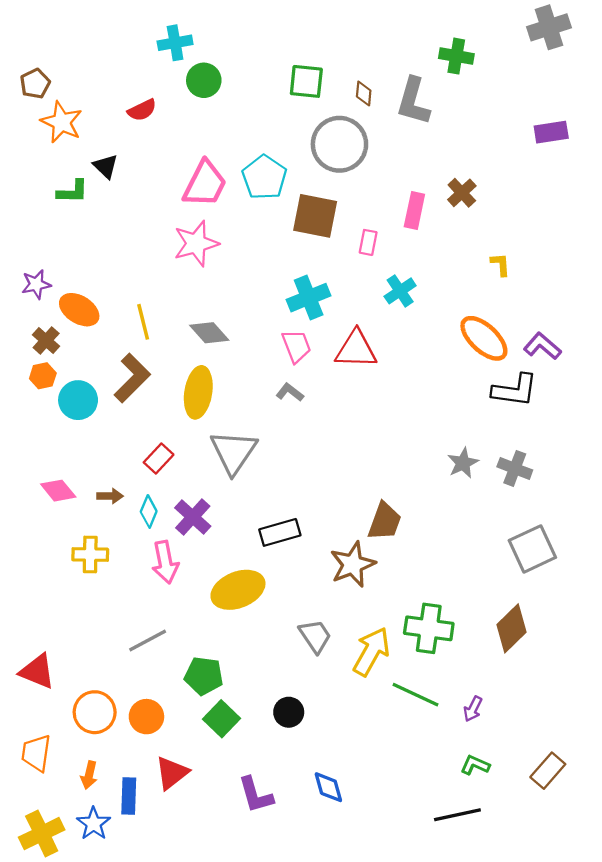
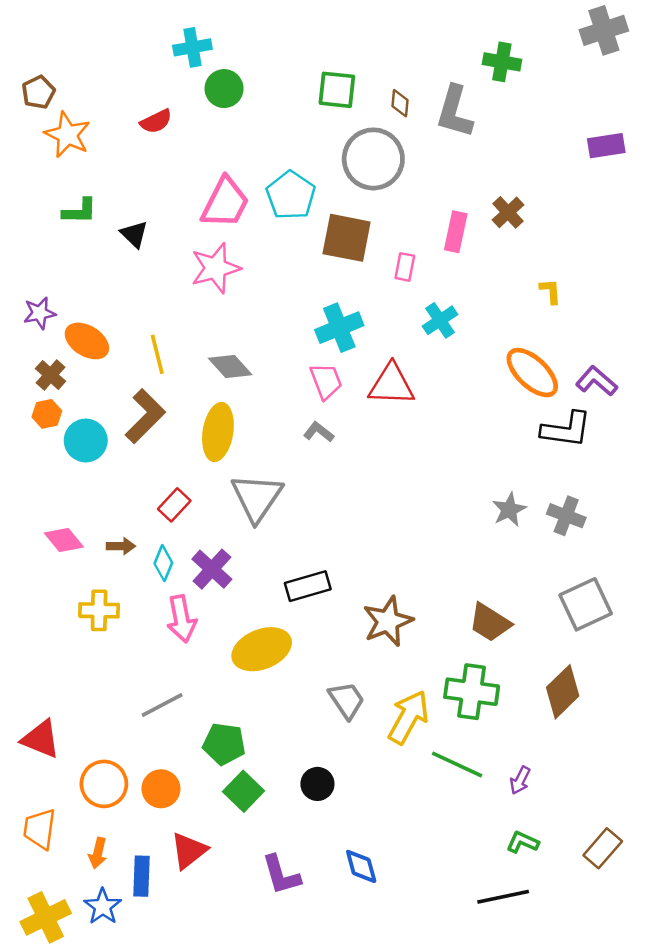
black triangle: (106, 166) -> (134, 234), moved
brown trapezoid: (385, 521) -> (490, 623), moved, turned 102

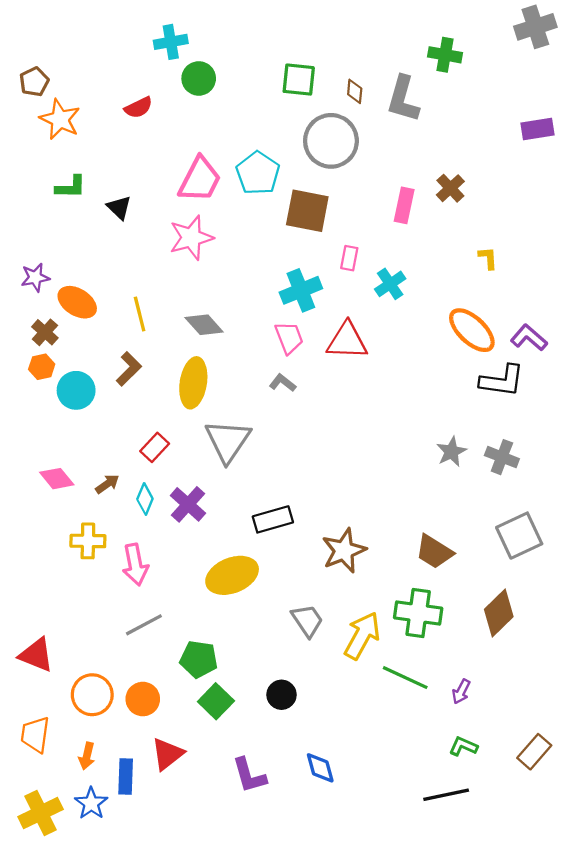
pink rectangle: (405, 267) -> (349, 258), moved
brown L-shape: (145, 416) -> (129, 369), size x0.7
brown arrow: (121, 546) -> (107, 484), turned -35
pink arrow: (182, 619) -> (135, 565), moved

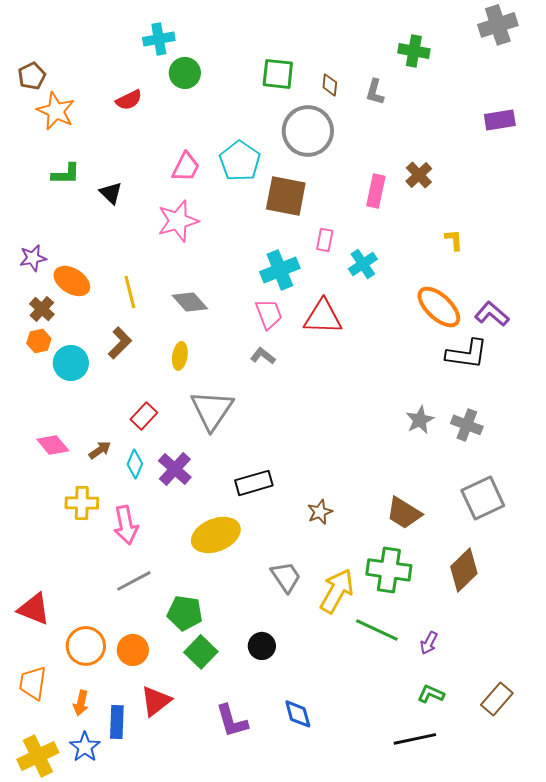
gray L-shape: (403, 99) -> (375, 92), size x0.6
pink trapezoid: (200, 180) -> (186, 167), size x0.7
yellow ellipse: (193, 383) -> (180, 356), size x0.6
brown star: (344, 551) -> (320, 512), size x0.6

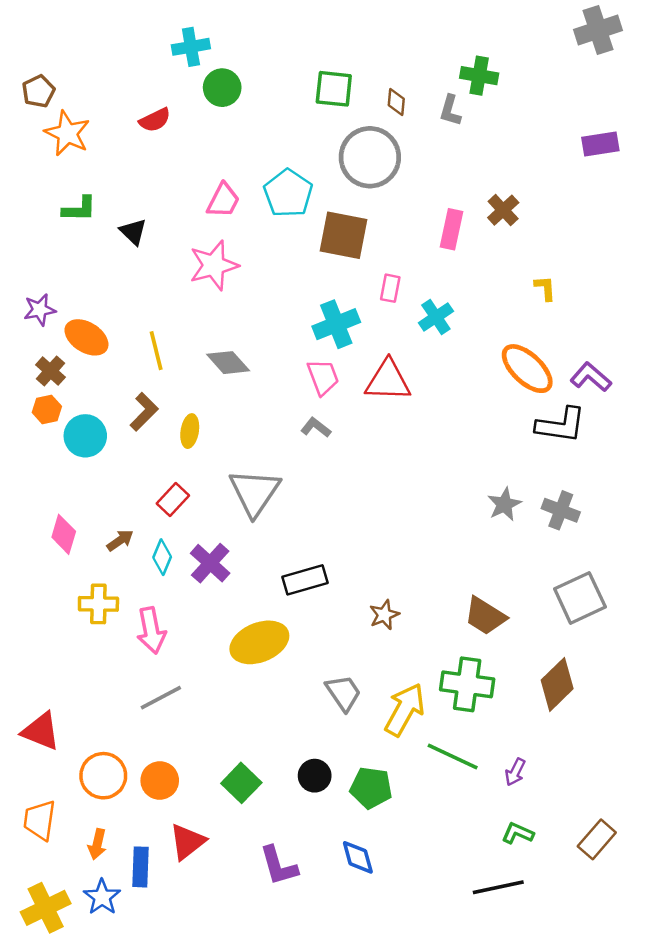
green cross: (414, 51) -> (479, 76), moved
yellow ellipse: (180, 356) -> (190, 431), moved
pink diamond: (53, 445) -> (64, 534), turned 56
green pentagon: (185, 613) -> (371, 788), moved

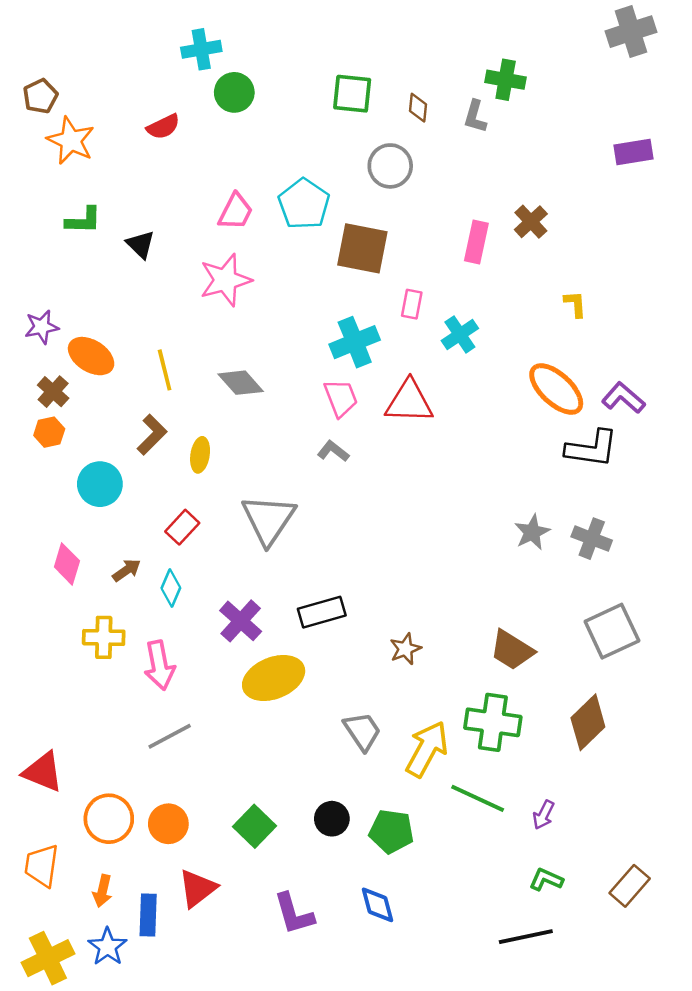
gray circle: (370, 157) -> (390, 166), size x0.7
cyan circle: (85, 436) -> (100, 484), moved
purple cross: (210, 563) -> (241, 621), moved

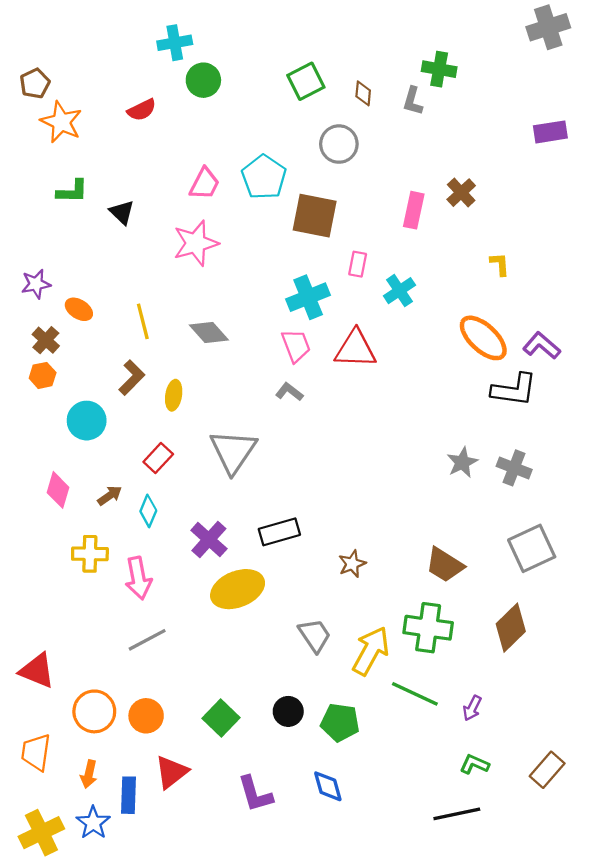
green square: (352, 94) -> (306, 81), turned -33
orange ellipse: (91, 356) -> (79, 309), size x0.7

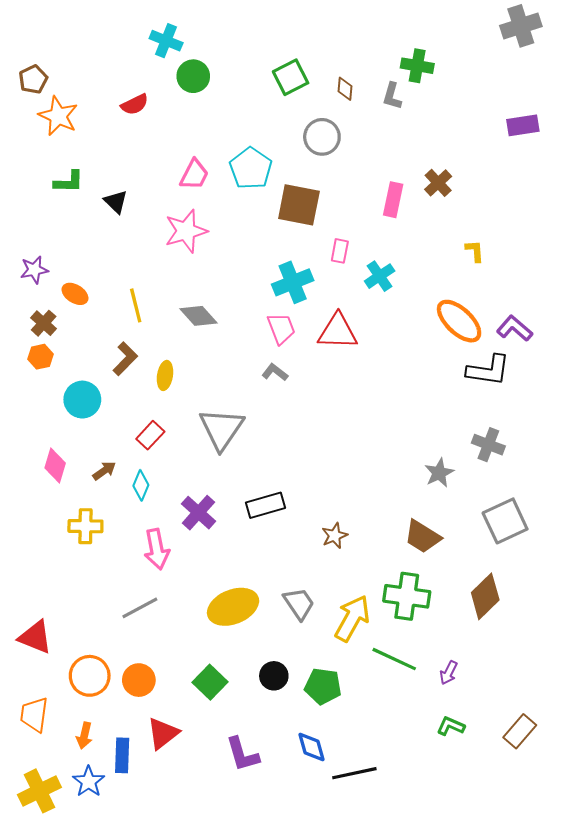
cyan cross: (175, 43) -> (166, 41), turned 32
gray star: (462, 462) -> (439, 473), moved
pink arrow: (138, 578) -> (157, 549), moved
yellow ellipse: (238, 589) -> (233, 607), moved
black line: (457, 814) -> (354, 773), moved

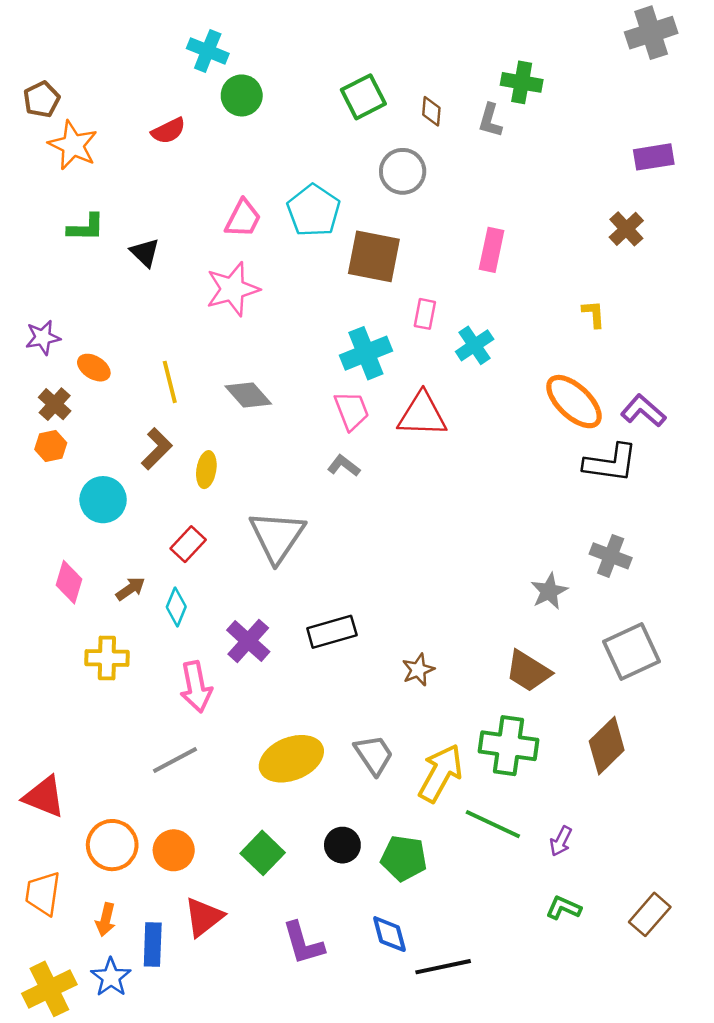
brown cross: (438, 183) -> (626, 229), moved

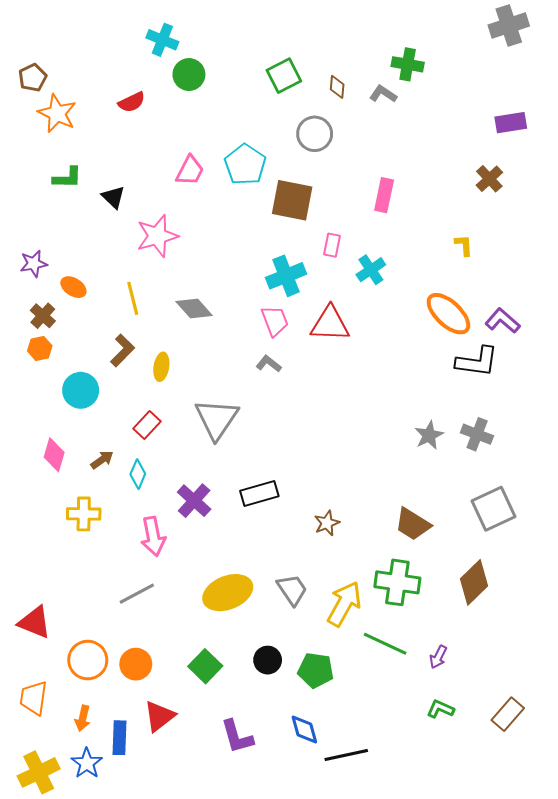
gray L-shape: (490, 120) -> (383, 94), turned 108
pink star: (233, 289) -> (157, 236), moved
gray star: (549, 591) -> (429, 435), moved

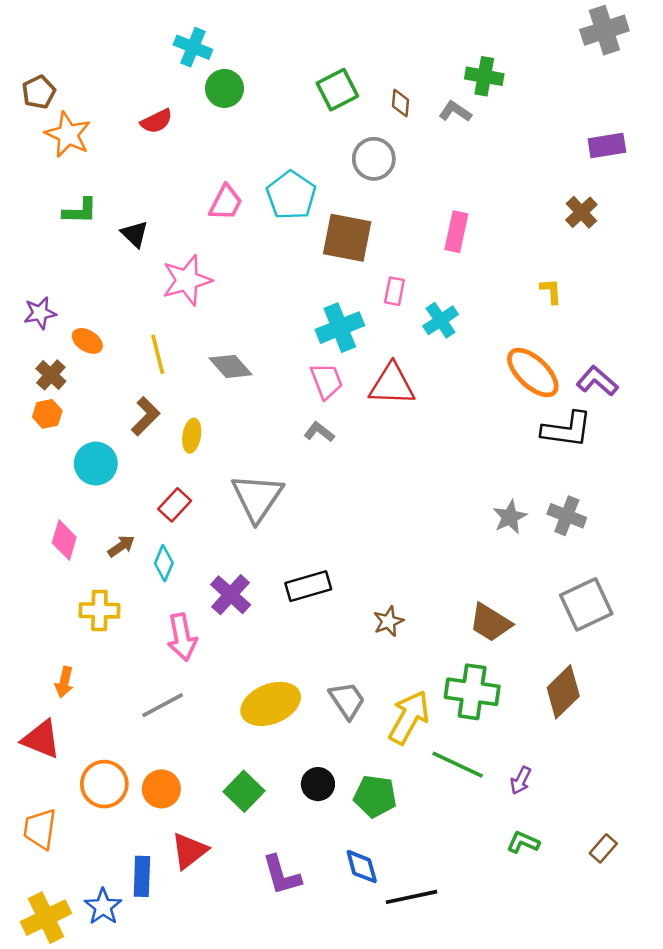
brown rectangle: (508, 714) -> (603, 848), size x0.7
orange arrow: (83, 718) -> (64, 682), moved

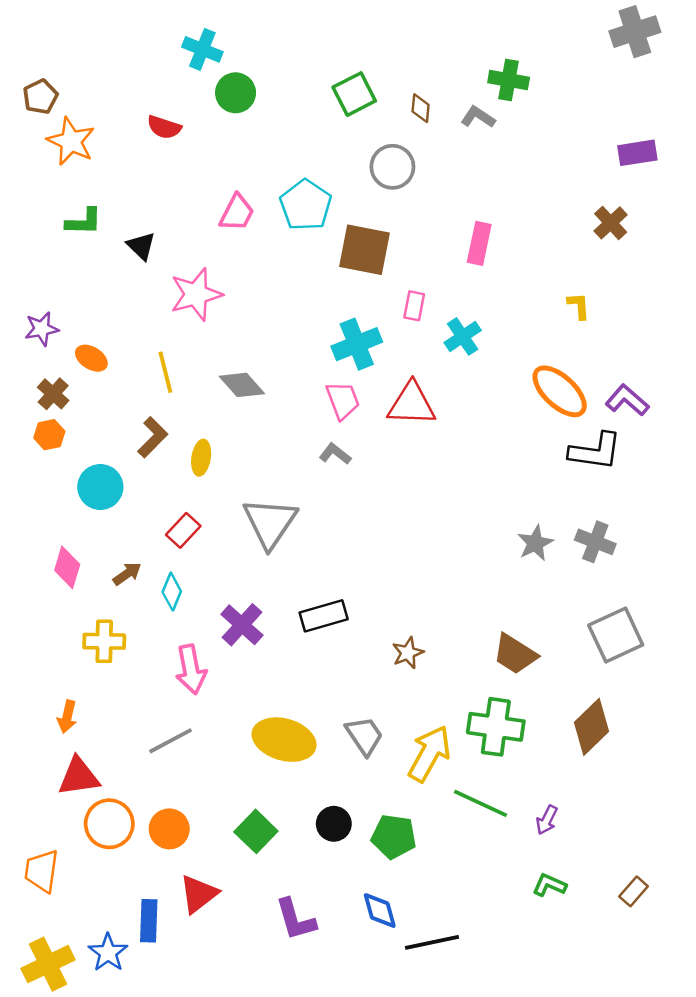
red semicircle: (157, 121) -> (164, 127), turned 44
yellow ellipse: (271, 704) -> (284, 740), turned 38
red triangle: (41, 739) -> (79, 777), moved, turned -30

